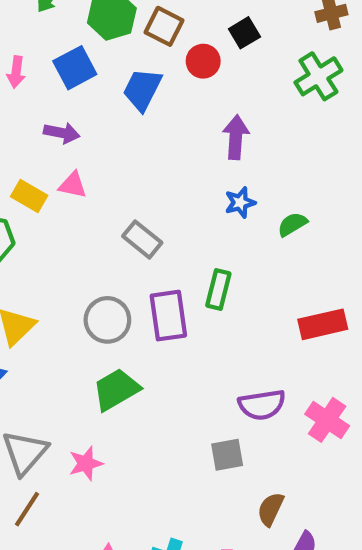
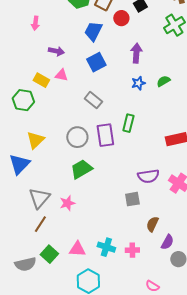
blue square: (75, 68) -> (96, 62), moved
green semicircle: (292, 224) -> (163, 81), moved

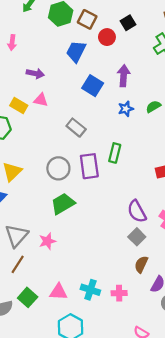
blue square: (96, 62) -> (93, 86), moved, turned -30
purple semicircle: (148, 176) -> (137, 211), turned 70
gray square: (132, 199) -> (137, 237), moved, turned -35

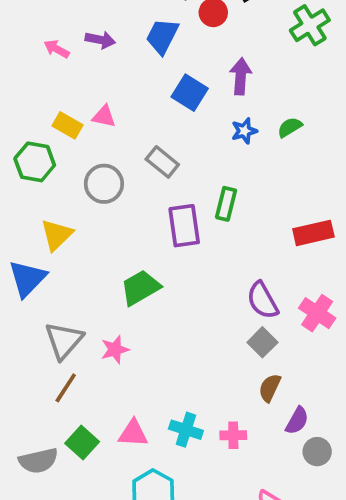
pink arrow: (12, 43) -> (57, 49), moved, turned 112
purple arrow: (35, 73) -> (100, 40), moved
gray circle: (58, 168) -> (104, 184), moved

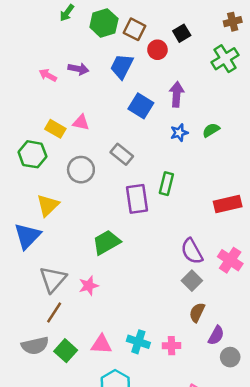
gray semicircle: (38, 461) -> (35, 346), moved

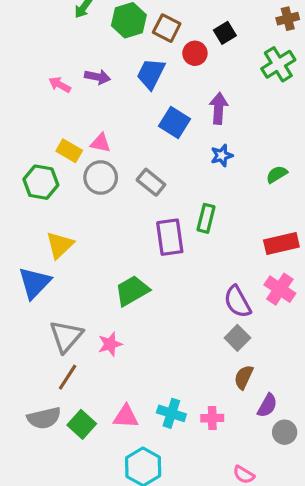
green semicircle: (211, 130) -> (277, 174), moved
gray circle: (81, 170) -> (101, 177), moved
pink cross: (230, 260) -> (280, 289), moved

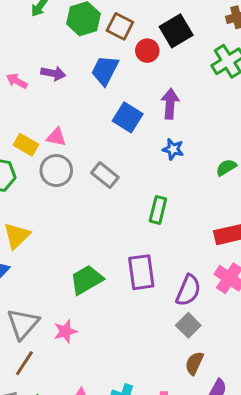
black square: (225, 33) -> (176, 31), size x1.5
blue star: (222, 155) -> (173, 149), turned 30
purple rectangle: (170, 237) -> (141, 272), moved
purple semicircle: (237, 302) -> (188, 290), turned -128

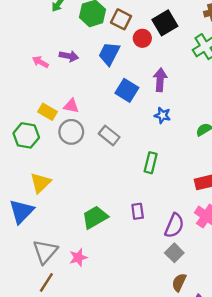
purple rectangle: (141, 272) -> (138, 211), size x0.6

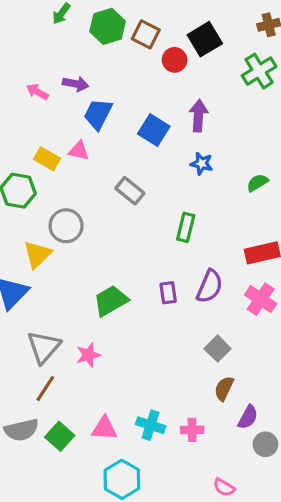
blue trapezoid: (109, 54) -> (98, 114), moved
gray circle: (71, 132) -> (66, 226), moved
purple semicircle: (174, 226) -> (210, 286), moved

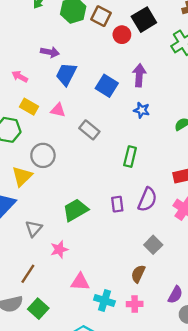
pink arrow: (37, 92) -> (20, 76), moved
pink triangle: (79, 151) -> (58, 110), moved
gray triangle: (44, 347) -> (34, 229), moved, size x0.7
brown semicircle: (224, 388) -> (138, 274), moved
pink triangle: (104, 428) -> (80, 282), moved

